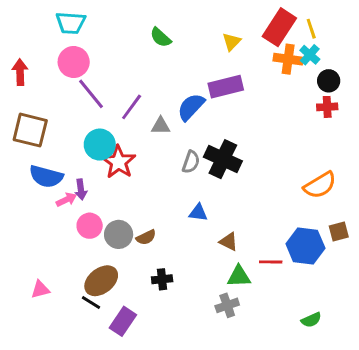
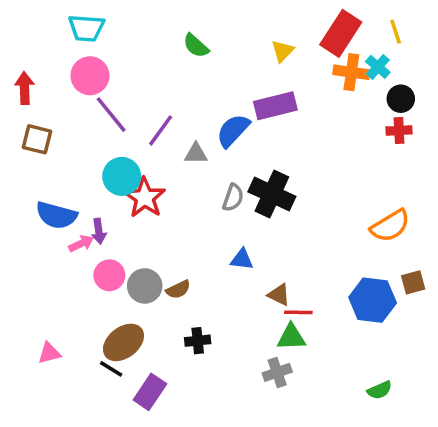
yellow line: (311, 29) -> (396, 32), moved
brown square: (30, 130) -> (37, 139), moved, size x0.7
red line: (271, 262) -> (298, 312), moved

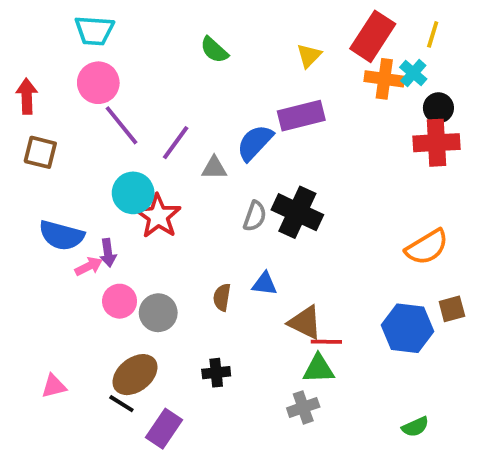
yellow line: (396, 32) -> (433, 34), turned 35
red cross: (399, 130) -> (437, 143), size x1.6
brown semicircle: (178, 289) -> (222, 297), moved, turned 125
brown triangle: (279, 295) -> (305, 322), size x1.4

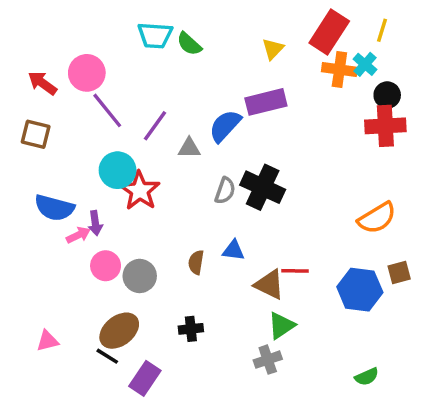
cyan trapezoid: (94, 31) -> (155, 35), moved
red arrow: (27, 96) -> (42, 83), moved, turned -52
red line: (326, 342) -> (295, 271), moved
green triangle: (319, 369) -> (281, 325), turned -32

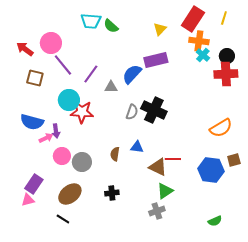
cyan cross: (365, 64) -> (203, 55), moved
brown square: (36, 134) -> (35, 78), moved
red star: (140, 191) -> (82, 112), turned -30
black line: (107, 356) -> (63, 219), moved
purple rectangle: (145, 378) -> (34, 184), moved

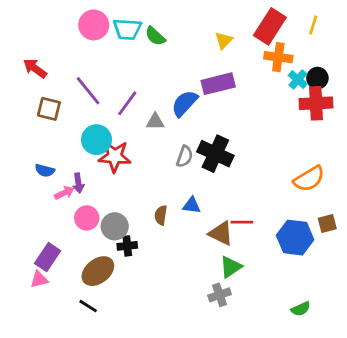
pink circle: (51, 43) -> (94, 25), moved
cyan cross: (203, 55) -> (298, 80), moved
blue semicircle: (32, 122) -> (45, 170), size x0.6
black cross: (112, 193) -> (127, 246), moved

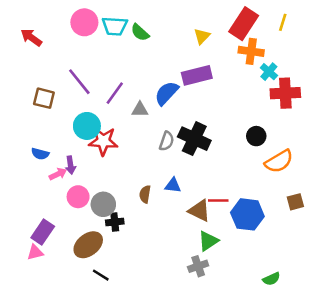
red arrow: (35, 68) -> (31, 38), moved
black circle: (317, 78) -> (256, 136), moved
blue hexagon: (295, 238) -> (247, 214), moved
black line: (88, 306) -> (101, 275), moved

